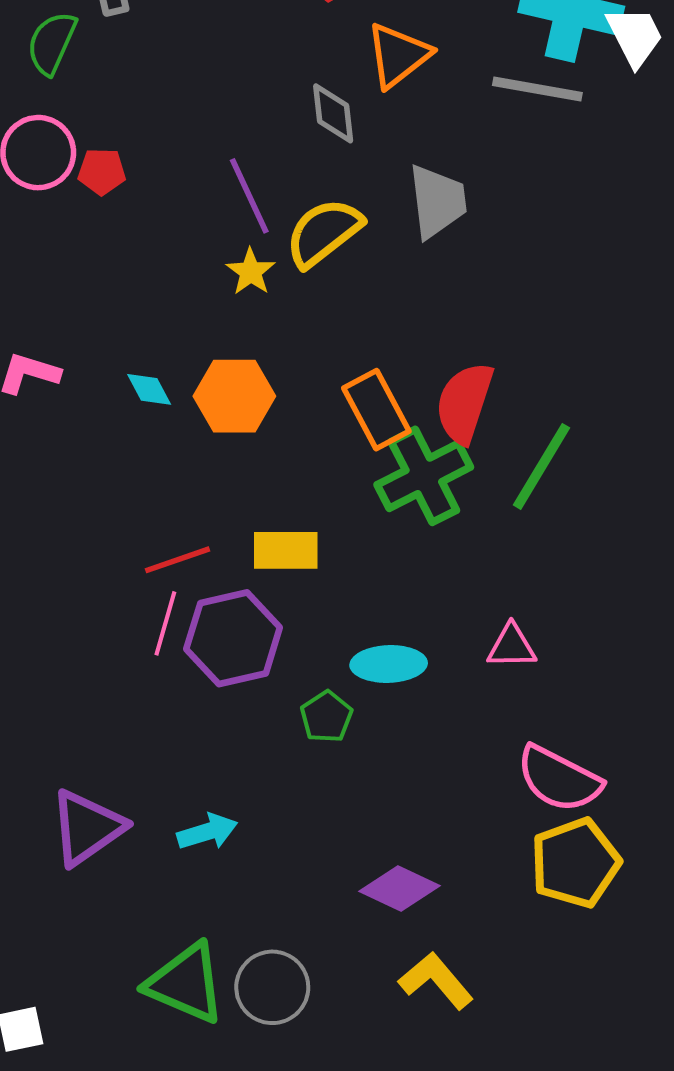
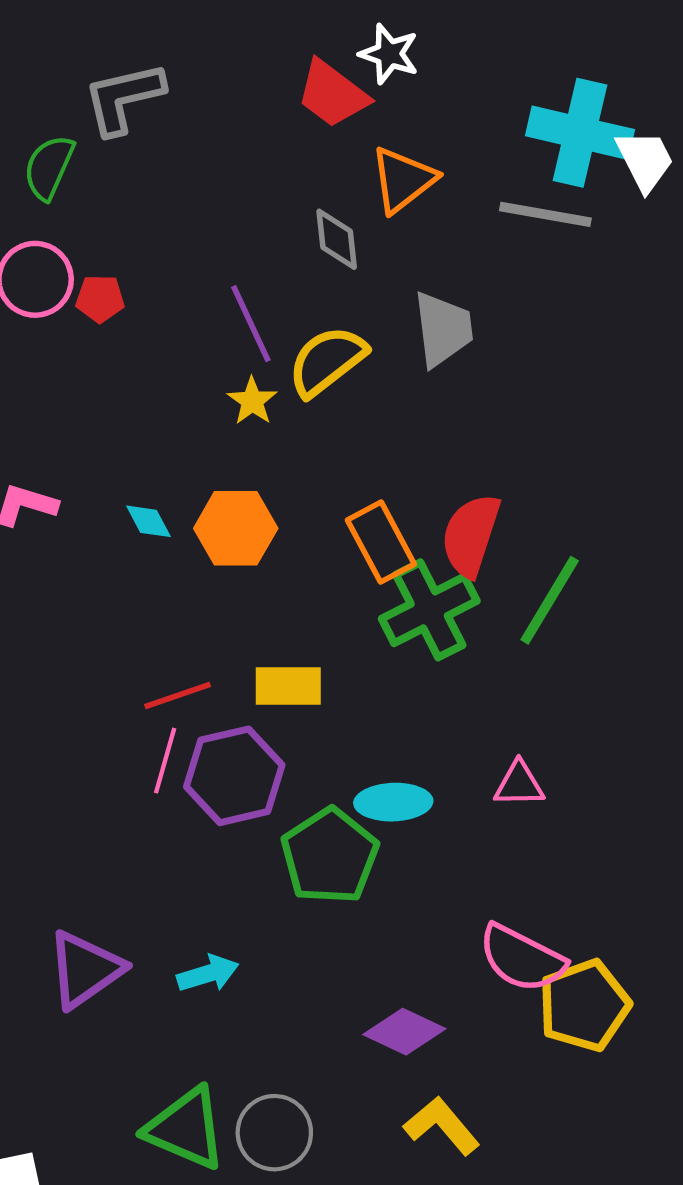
green pentagon: (326, 717) -> (330, 856), size x1.8
pink semicircle: (559, 779) -> (522, 958), moved

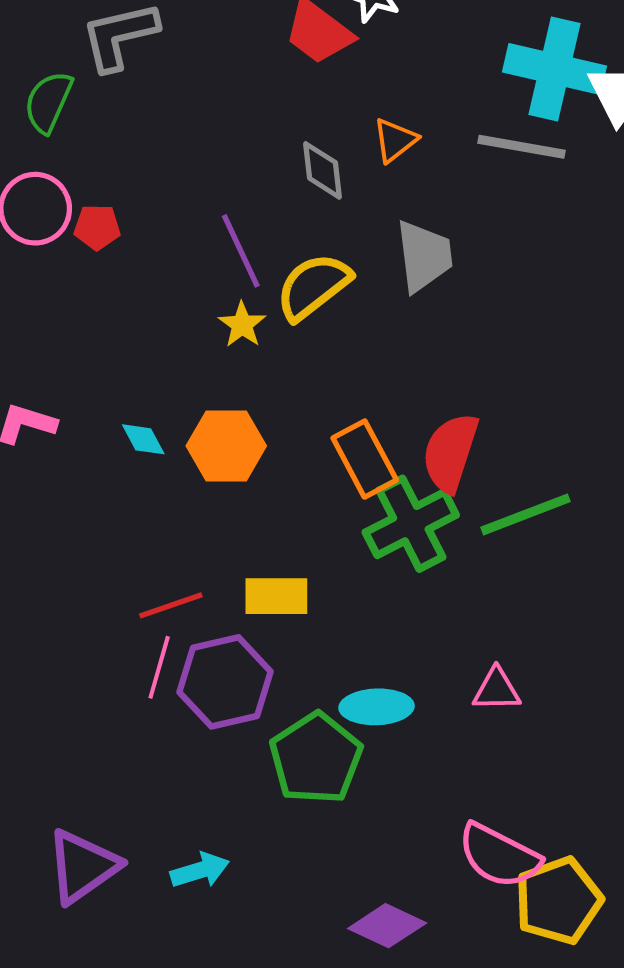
orange triangle: (403, 180) -> (395, 140), moved, size x0.7
green line: (550, 600) -> (525, 514), turned 38

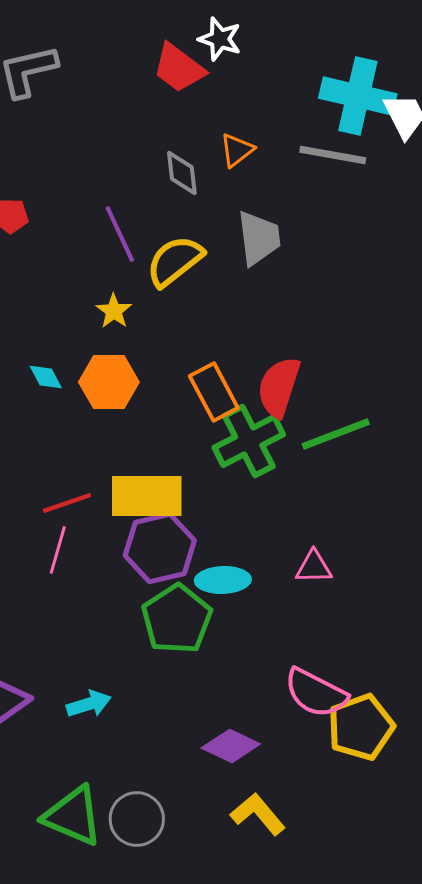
yellow star: (242, 325) -> (114, 311), moved
yellow rectangle: (276, 596) -> (147, 496), size x1.5
purple hexagon: (225, 682) -> (160, 548), moved

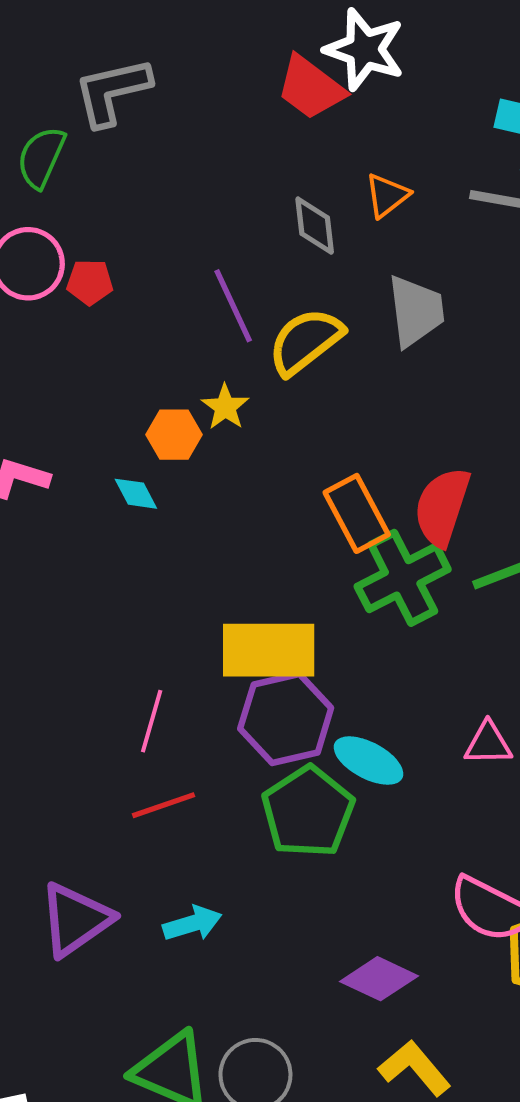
white star: (220, 39) -> (365, 49), size x1.4
orange hexagon: (109, 382) -> (174, 435), moved, size x0.7
red line: (67, 503) -> (163, 805), moved
cyan ellipse: (223, 580) -> (368, 761), turned 30

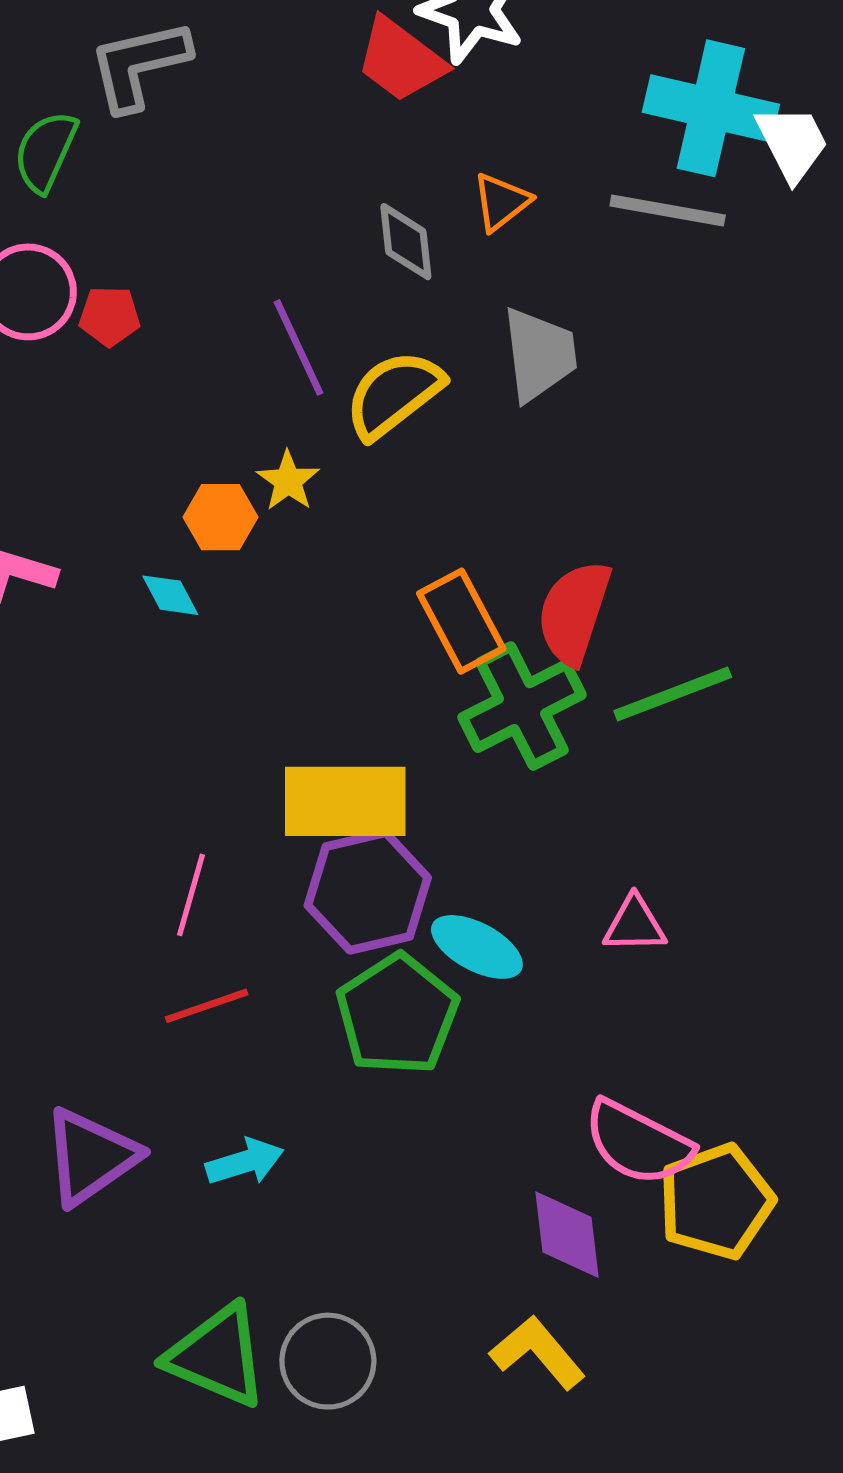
purple diamond: (379, 979) -> (567, 1235), moved, turned 58

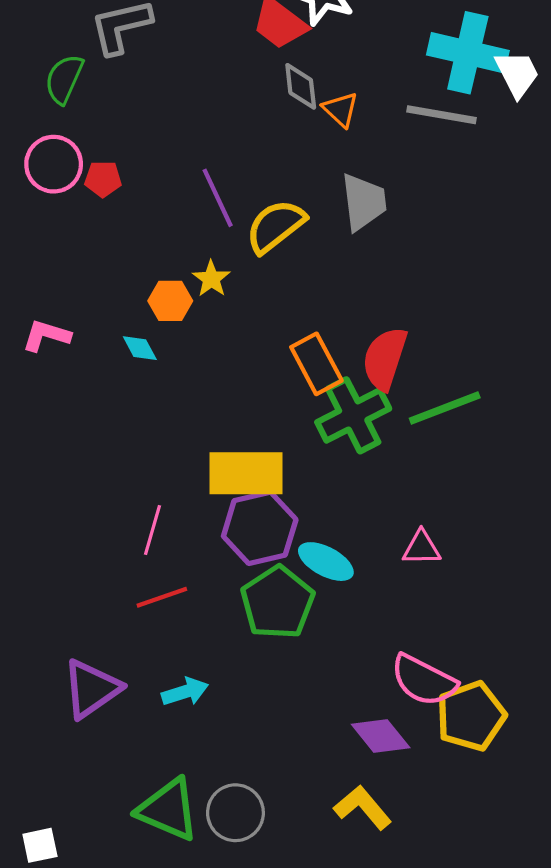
orange triangle: (501, 202) -> (341, 109), turned -39
gray diamond: (406, 242) -> (301, 86), moved
purple diamond: (567, 1235) -> (381, 736), turned -32

